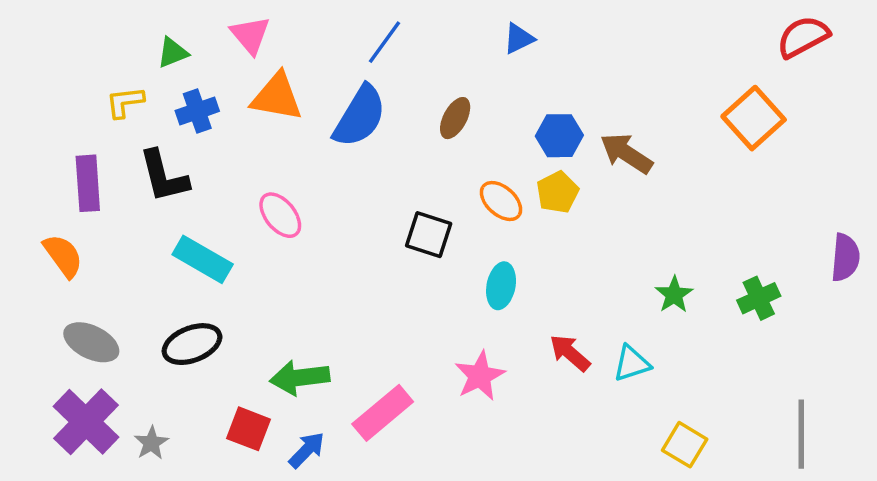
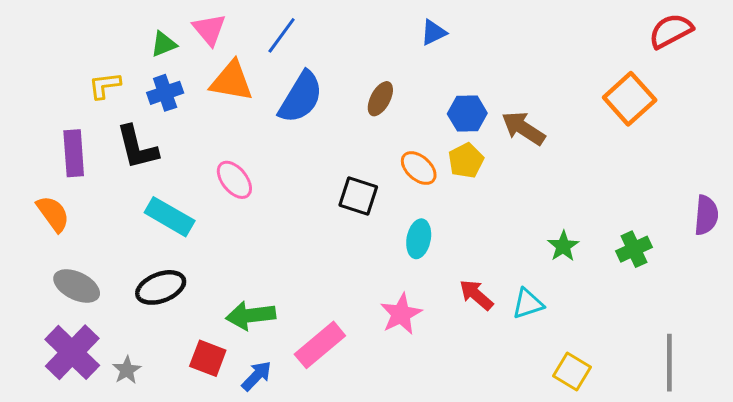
blue line: (384, 42) -> (282, 35), moved
green triangle: (173, 53) -> (164, 44), moved

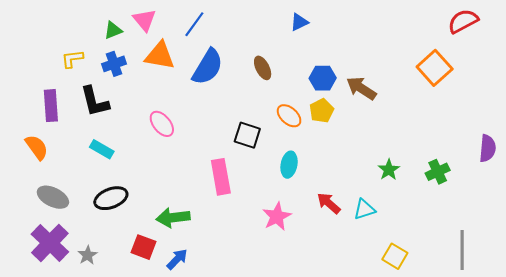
brown ellipse: (380, 99) -> (263, 68), turned -55
cyan rectangle: (170, 217) -> (102, 149), moved, size x0.7
pink rectangle: (320, 345) -> (221, 177), moved, turned -60

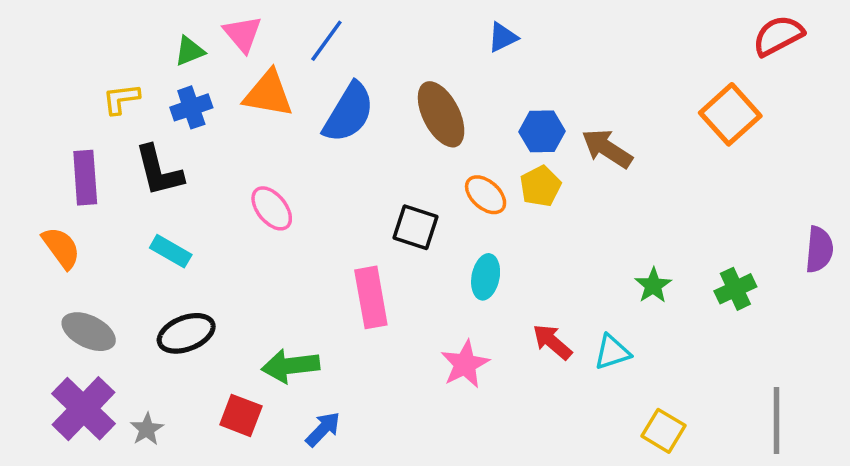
brown ellipse: (263, 68) -> (441, 114), size x1.6
blue arrow: (177, 259) -> (323, 429), moved

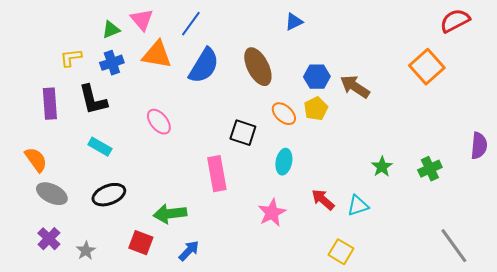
orange semicircle: (61, 248) -> (36, 160), moved
purple cross: (83, 409) -> (49, 239), size x0.6
gray line: (776, 421) -> (454, 246), turned -36
yellow square: (664, 431) -> (341, 252), moved

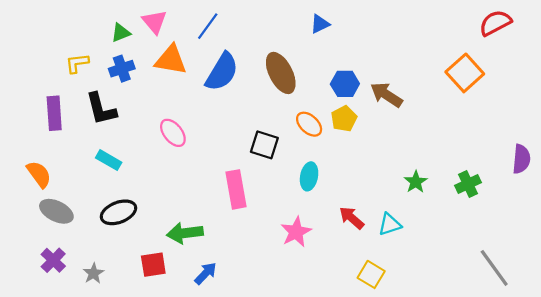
red square: (141, 243) -> (153, 265), turned -30

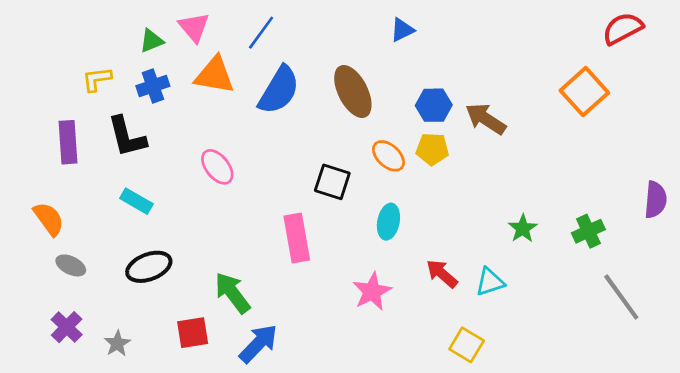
yellow pentagon: (344, 119) -> (432, 149), turned 30
gray ellipse: (56, 211) -> (71, 265), size x0.7
green arrow: (185, 233) -> (232, 293), turned 60
gray line: (494, 268) -> (621, 297), moved
blue arrow: (206, 273) -> (258, 344), size x1.4

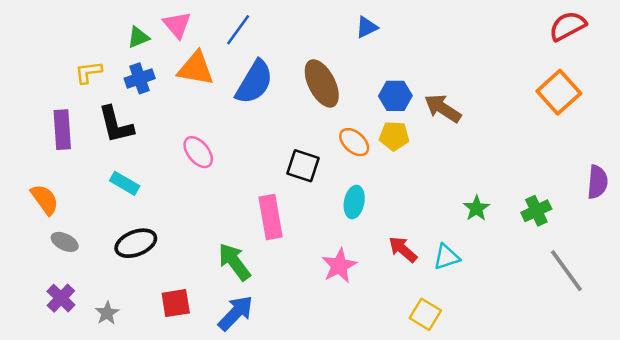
orange square: (584, 92) -> (559, 92), moved
green arrow: (232, 293) -> (234, 262), moved

